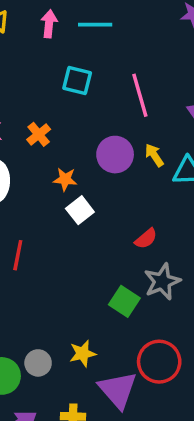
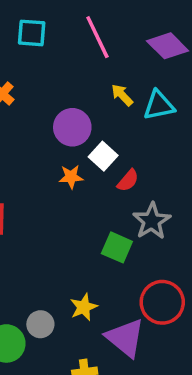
purple circle: (115, 155) -> (72, 127), moved
orange star: (65, 179) -> (71, 177), moved
white square: (80, 210) -> (103, 156), moved

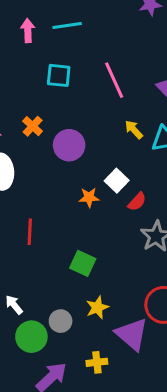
purple circle: (72, 127) -> (69, 145), moved
green square: (117, 247) -> (83, 263), moved

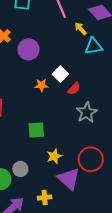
yellow arrow: (134, 129) -> (81, 29), moved
green square: (83, 263) -> (36, 130), turned -30
yellow star: (97, 307) -> (54, 156), moved

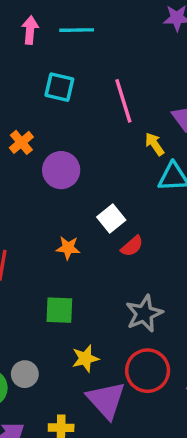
orange star: (41, 85) -> (68, 248), moved
gray star: (87, 112) -> (144, 314), moved

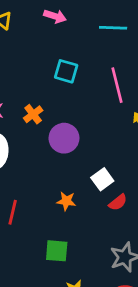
pink arrow: (30, 30) -> (55, 16), moved, turned 100
cyan line: (77, 30) -> (113, 28), moved

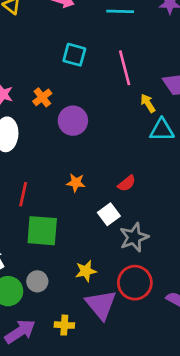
white square: (102, 179) -> (109, 214), moved
green square: (57, 251) -> (42, 231), moved, size x1.4

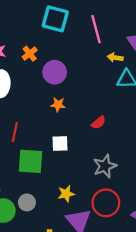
cyan square: (74, 55) -> (55, 19), size x1.4
yellow arrow: (148, 103) -> (115, 58), turned -48
orange star: (76, 183) -> (58, 105), moved
white square: (109, 214) -> (60, 144), moved, turned 35

